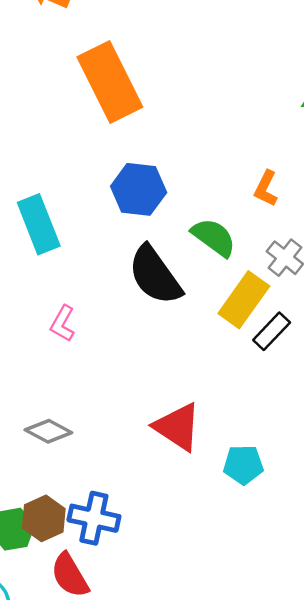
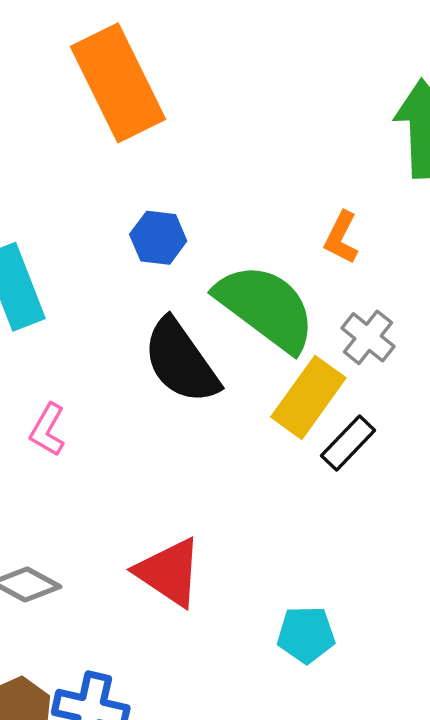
blue hexagon: (139, 189) -> (158, 238), size x0.7
green semicircle: (214, 237) -> (266, 307), size x1.6
red triangle: (177, 427) -> (169, 572), moved

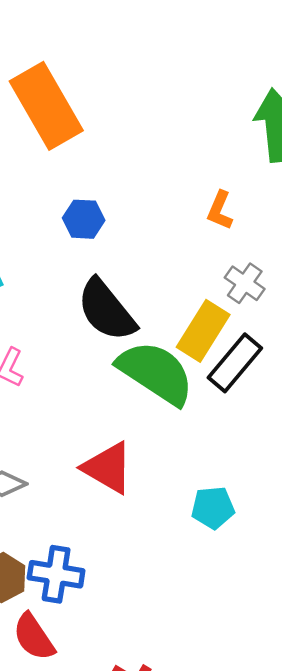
green semicircle: (266, 307) -> (156, 373), moved
black rectangle: (348, 443) -> (235, 363), size x1.4

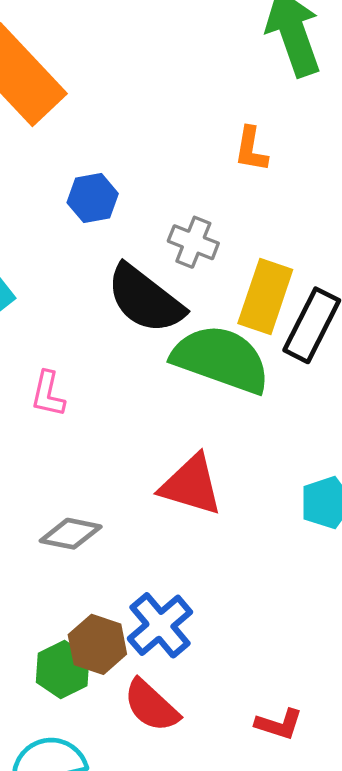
gray cross: (245, 283) -> (193, 242), moved
blue cross: (56, 574) -> (160, 625), turned -36

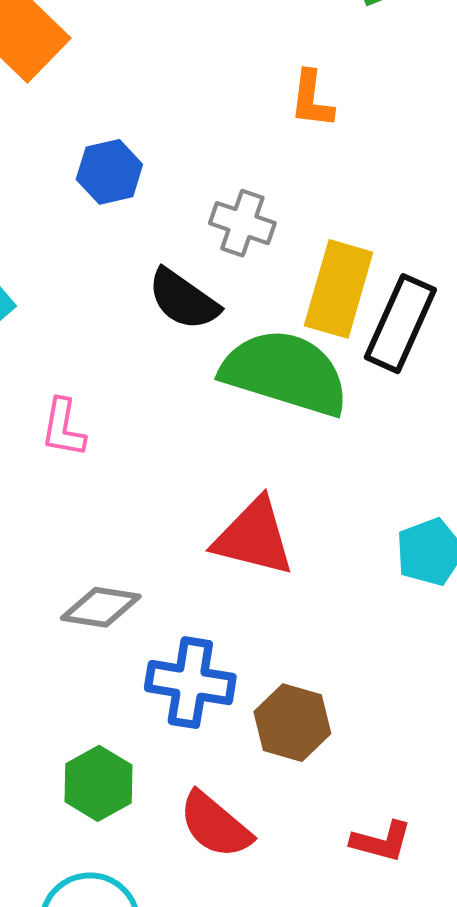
black semicircle: (145, 299) -> (183, 299), size x0.7
blue cross: (160, 625) -> (190, 683), moved, turned -38
brown hexagon: (97, 644) -> (292, 723), moved

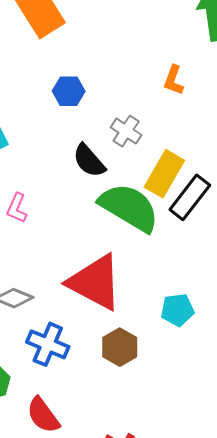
red triangle: (254, 537) -> (95, 282), size x1.4
brown hexagon: (292, 723) -> (120, 347), moved

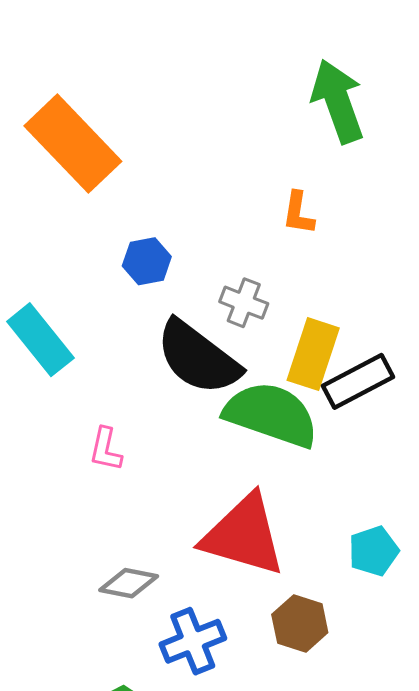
black semicircle: (89, 161) -> (198, 358), size x1.6
black rectangle: (190, 197) -> (358, 381), turned 36
blue cross: (48, 344) -> (193, 641), turned -33

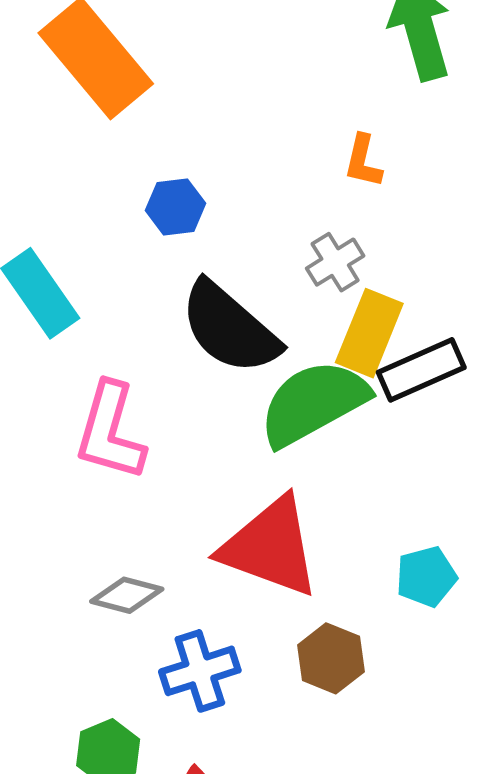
gray cross: (244, 303) -> (335, 262), moved, turned 33
green semicircle: (271, 415) -> (314, 403), turned -52
pink L-shape: (106, 449) -> (110, 431), size x1.8

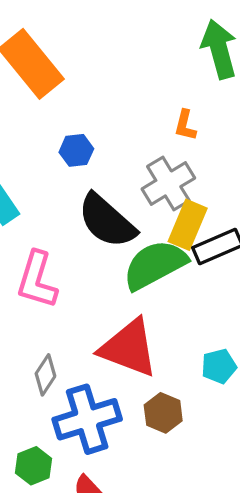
gray cross: (335, 262) -> (168, 183), size x1.6
gray diamond: (127, 595) -> (45, 375), turned -72
blue cross: (200, 671) -> (87, 419), size x1.5

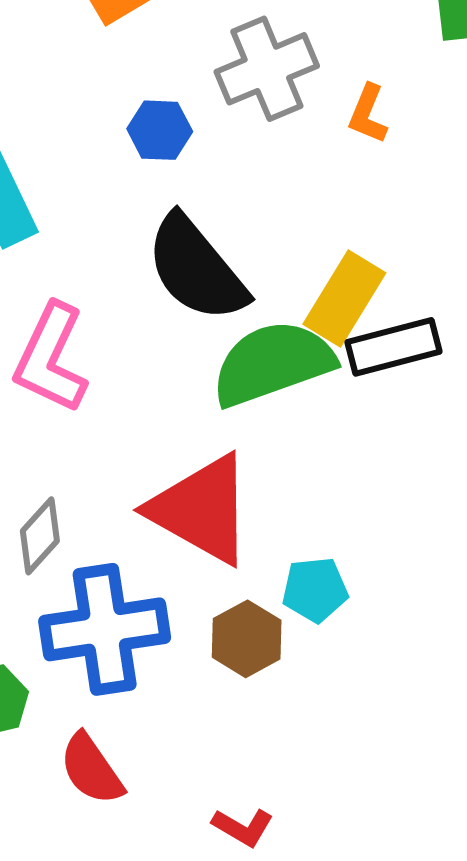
gray cross: (168, 183) -> (267, 69), moved
cyan pentagon: (219, 366) -> (315, 590), moved

